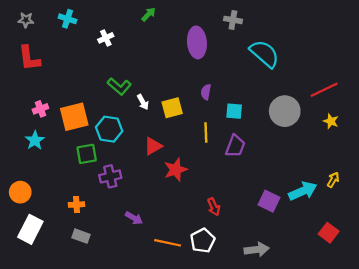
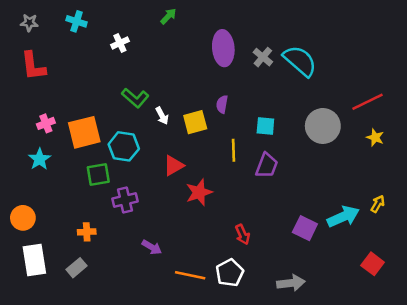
gray cross: (233, 20) -> (263, 57), moved, turned 30
purple semicircle: (206, 92) -> (222, 104), moved
white rectangle: (30, 229) -> (34, 260), turned -36
gray rectangle: (81, 236) -> (77, 268), moved, turned -60

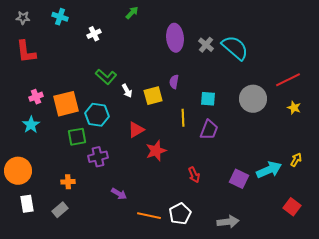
orange circle: (23, 218) -> (18, 171), size x1.4
red arrow: (242, 234) -> (194, 175), moved
white rectangle: (34, 260) -> (27, 204), size x0.7

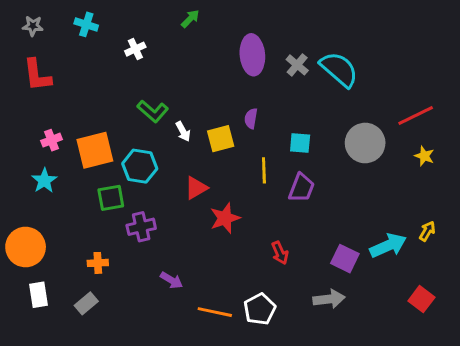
gray arrow: (228, 222) -> (329, 299), moved

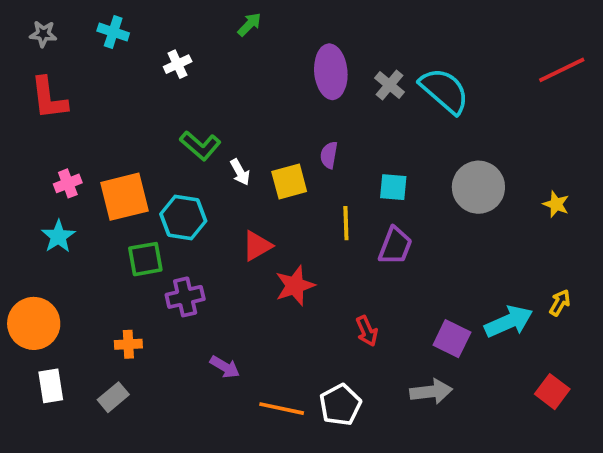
red line: (416, 116) -> (562, 70), moved

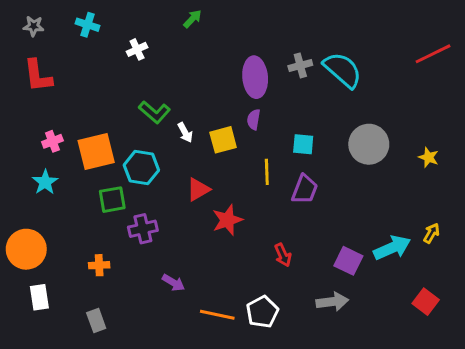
purple ellipse: (331, 72) -> (255, 77), moved
gray cross: (390, 85) -> (300, 65), turned 35
gray rectangle: (113, 397) -> (96, 321), moved, turned -70

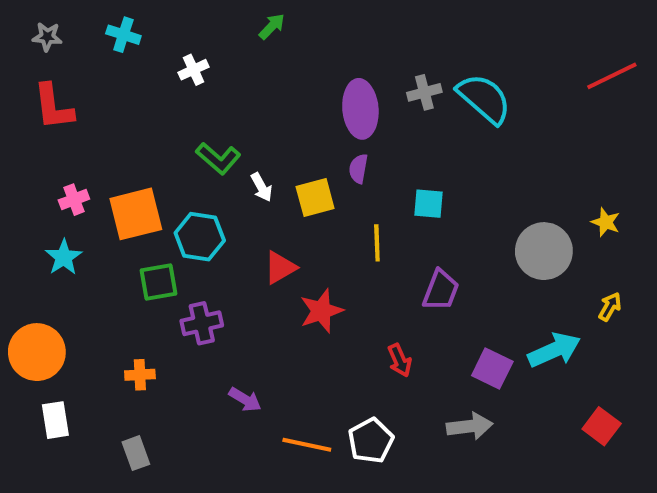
gray circle: (369, 144) -> (544, 251), moved
purple trapezoid: (305, 189) -> (441, 290), moved
yellow arrow: (431, 233) -> (610, 307), moved

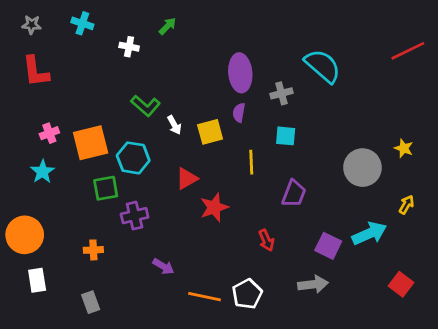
green arrow: (272, 26) -> (168, 26), moved
white cross: (193, 70) -> (129, 47), turned 36
gray cross: (424, 92) -> (281, 93), moved

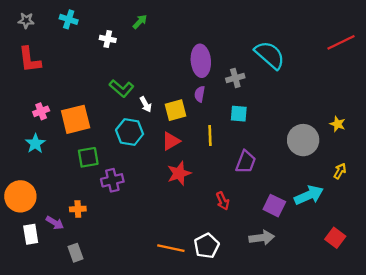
cyan hexagon: (133, 158) -> (130, 132), moved
red triangle: (187, 179) -> (171, 141), moved
purple arrow: (163, 266) -> (55, 223), moved

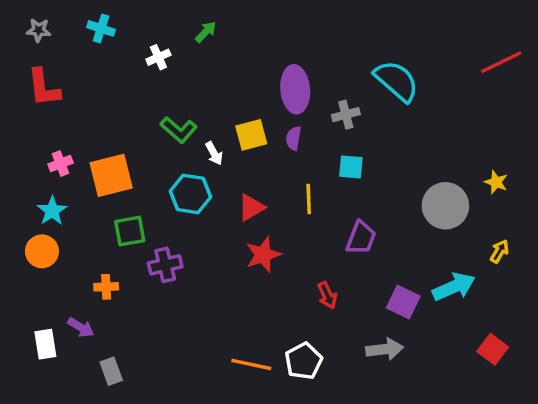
white cross: (108, 39) -> (158, 57), turned -35
yellow square: (176, 110) -> (251, 135), moved
orange circle: (20, 196) -> (42, 251), moved, size x0.7
orange cross: (78, 209) -> (106, 287), moved

